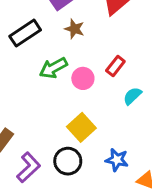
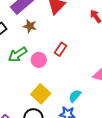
cyan semicircle: (132, 96) -> (75, 96), moved

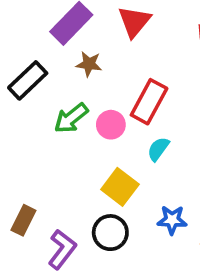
red rectangle: (61, 49) -> (149, 102), size x1.6
cyan semicircle: (75, 96) -> (158, 149), moved

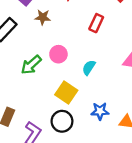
red rectangle: (149, 102) -> (96, 23), moved, size x0.7
green arrow: (71, 118) -> (31, 65), moved

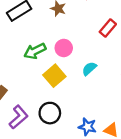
yellow square: (66, 92) -> (54, 76), moved
blue star: (100, 111) -> (87, 127), moved

